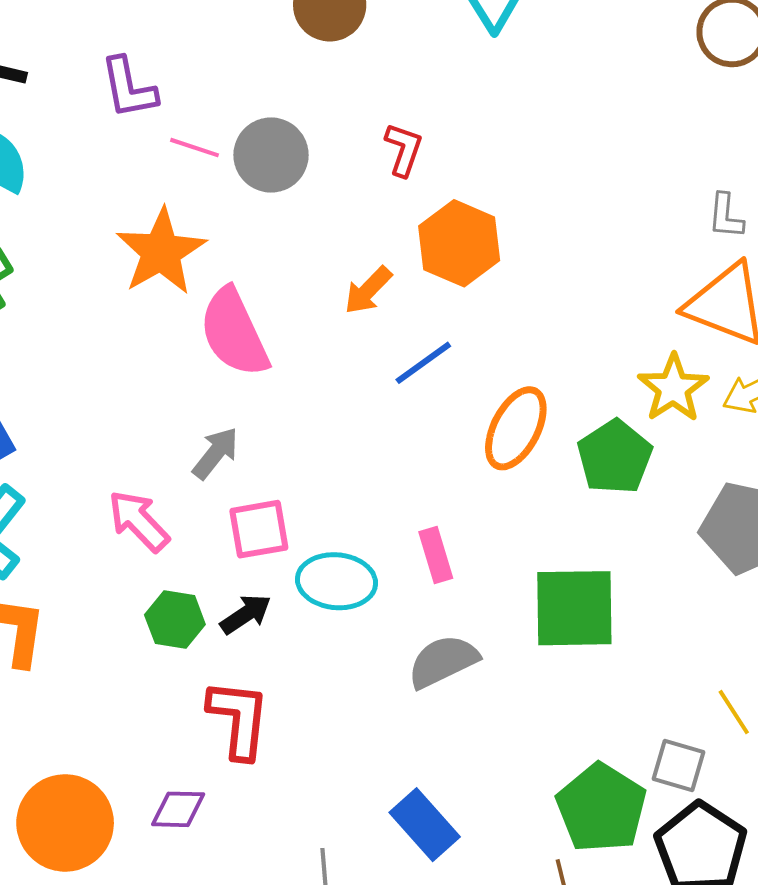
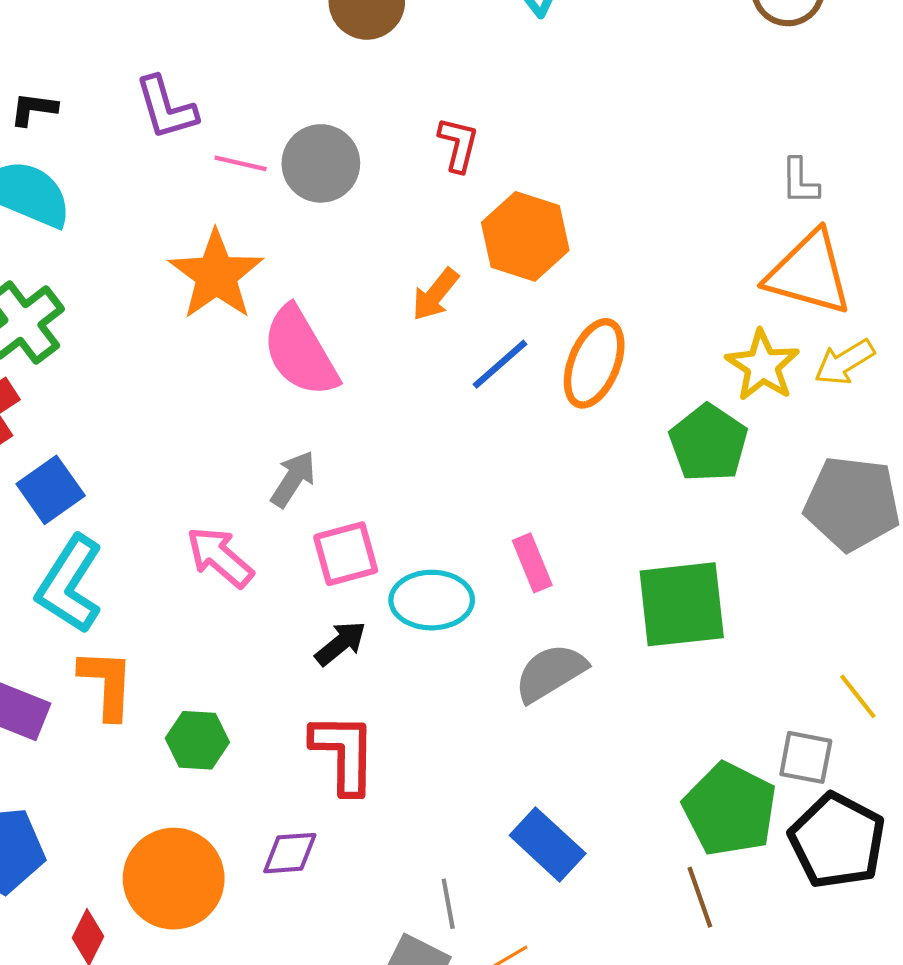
orange ellipse: (516, 428) -> (594, 363), moved
green hexagon: (175, 620) -> (197, 740), moved

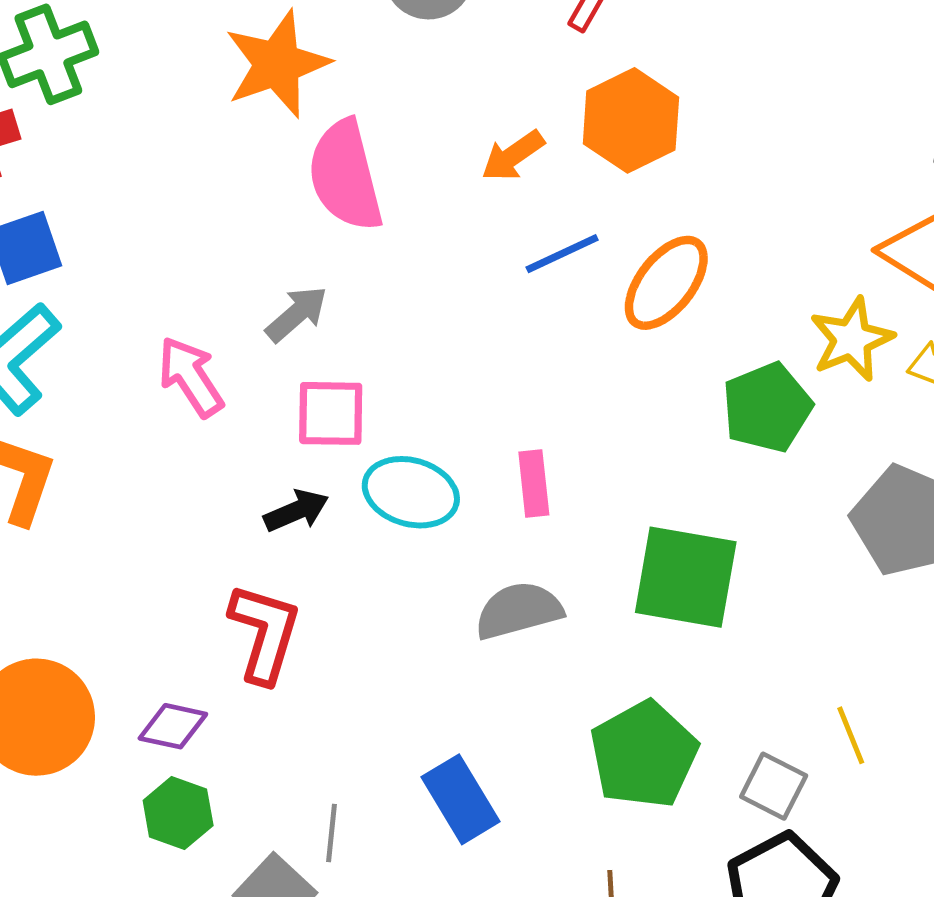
green hexagon: (197, 740) -> (178, 813), moved
green pentagon: (730, 809) -> (644, 755), moved

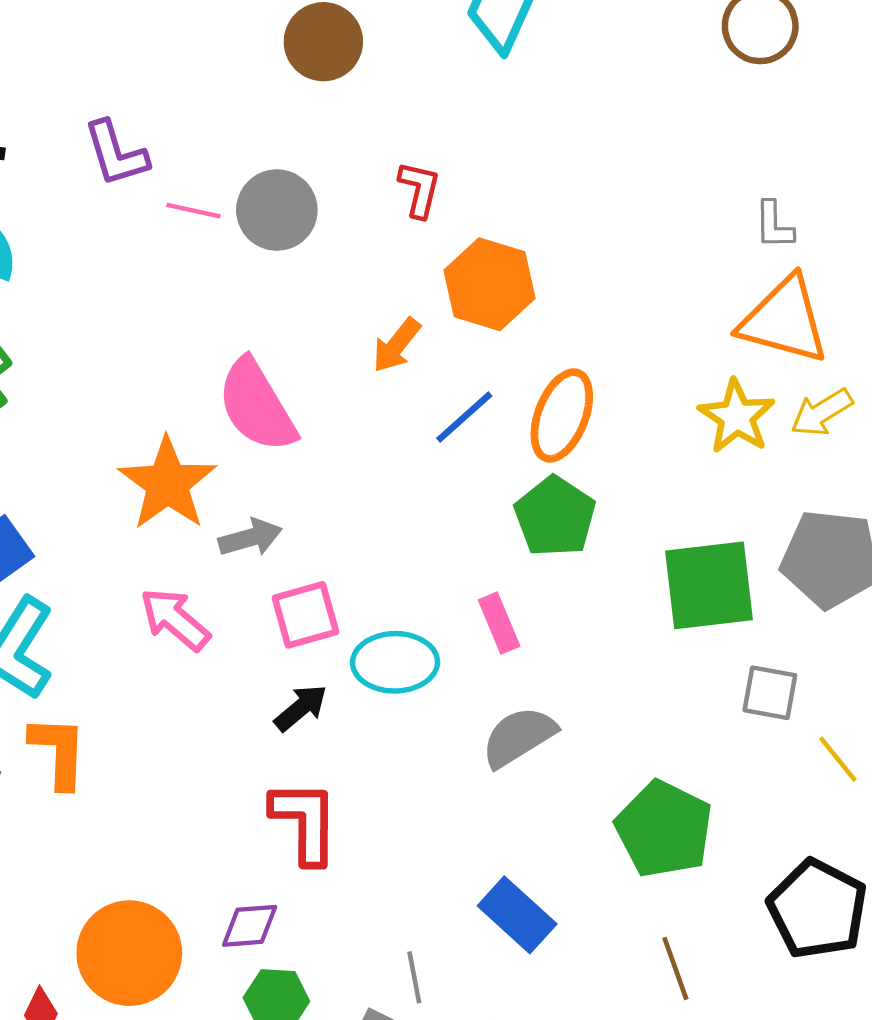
orange star: (277, 64) -> (168, 484), moved
gray arrow: (297, 314) -> (250, 538), turned 42
green pentagon: (767, 408) -> (555, 517), moved
green square: (686, 577) -> (709, 585), moved
gray square: (774, 786) -> (770, 693), moved

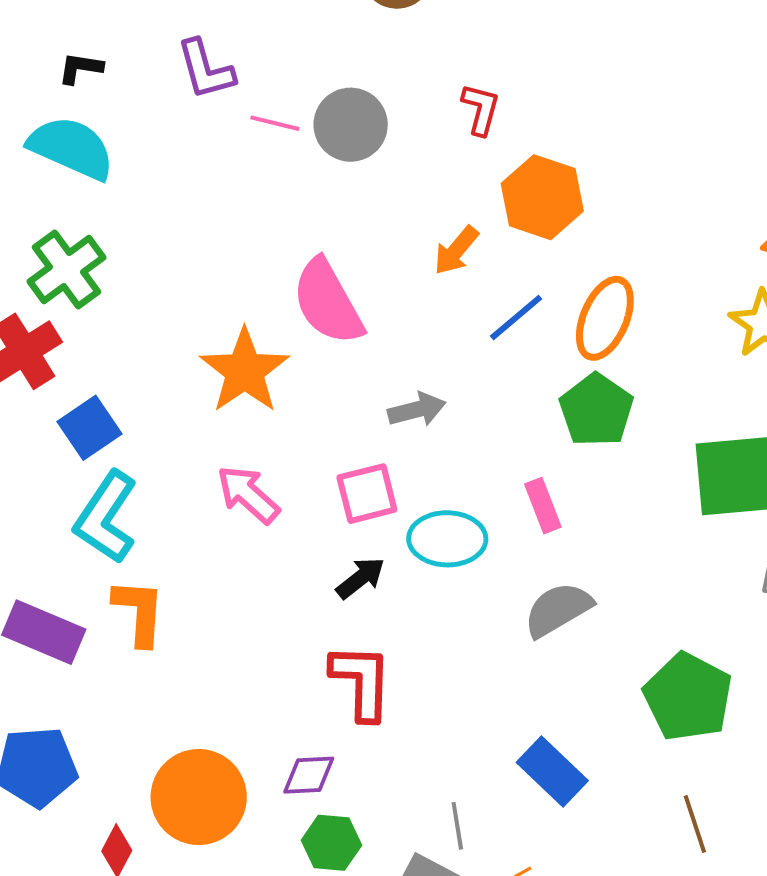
gray arrow: (250, 538) -> (417, 410), moved

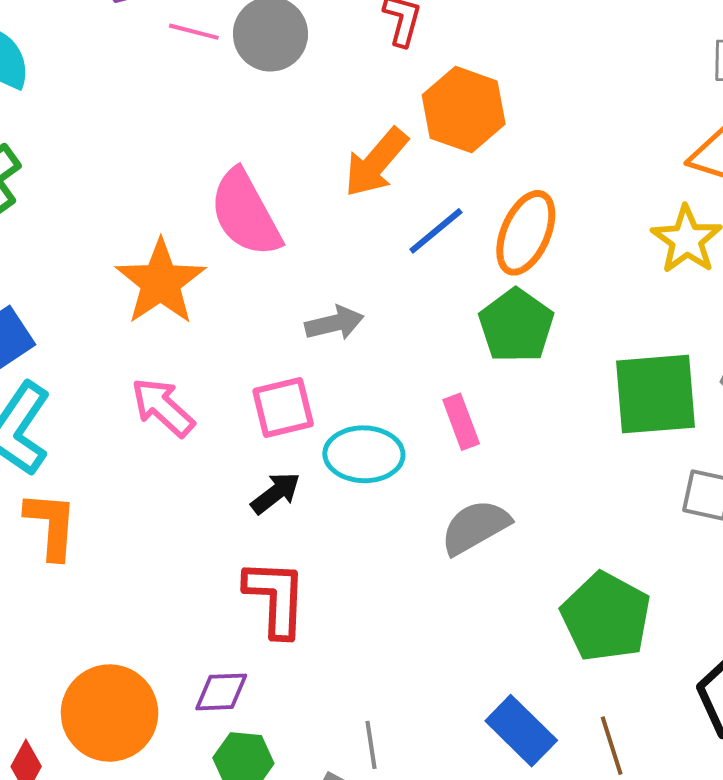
orange arrow: (456, 250) -> (376, 162), size x1.4
blue rectangle: (552, 771) -> (521, 731), moved

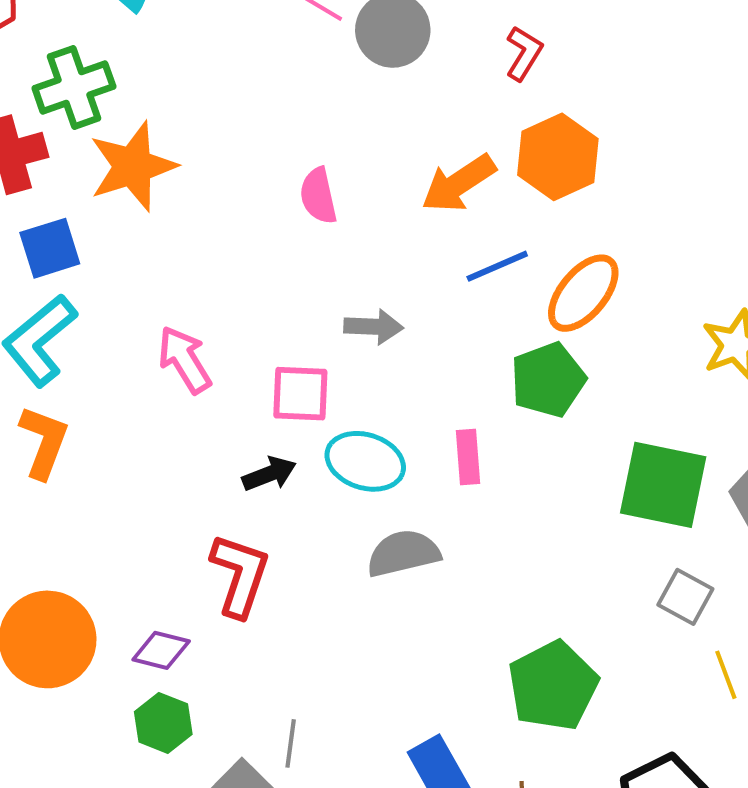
pink semicircle: (245, 213) -> (318, 196), size x0.6
orange star: (161, 282) -> (133, 166), moved
gray semicircle: (475, 527) -> (403, 553), moved

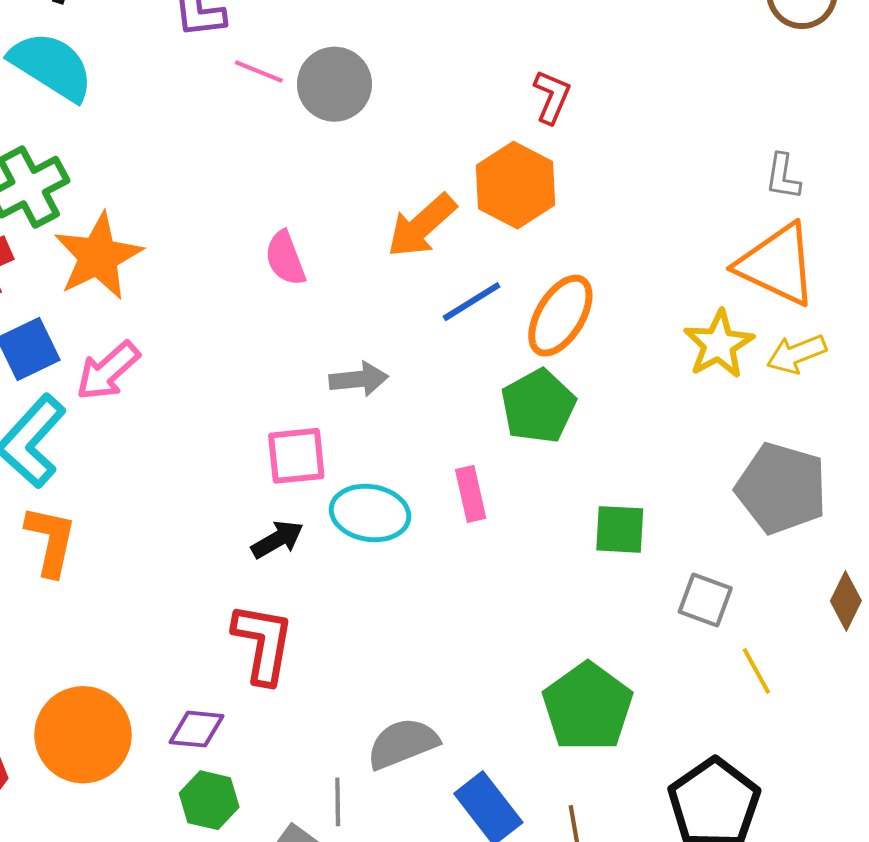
red L-shape: (524, 53) -> (552, 97), moved
pink arrow: (185, 360) -> (108, 371), moved, turned -92
green square: (663, 485) -> (620, 529), moved, size x0.6
gray semicircle: (403, 553) -> (403, 743), moved

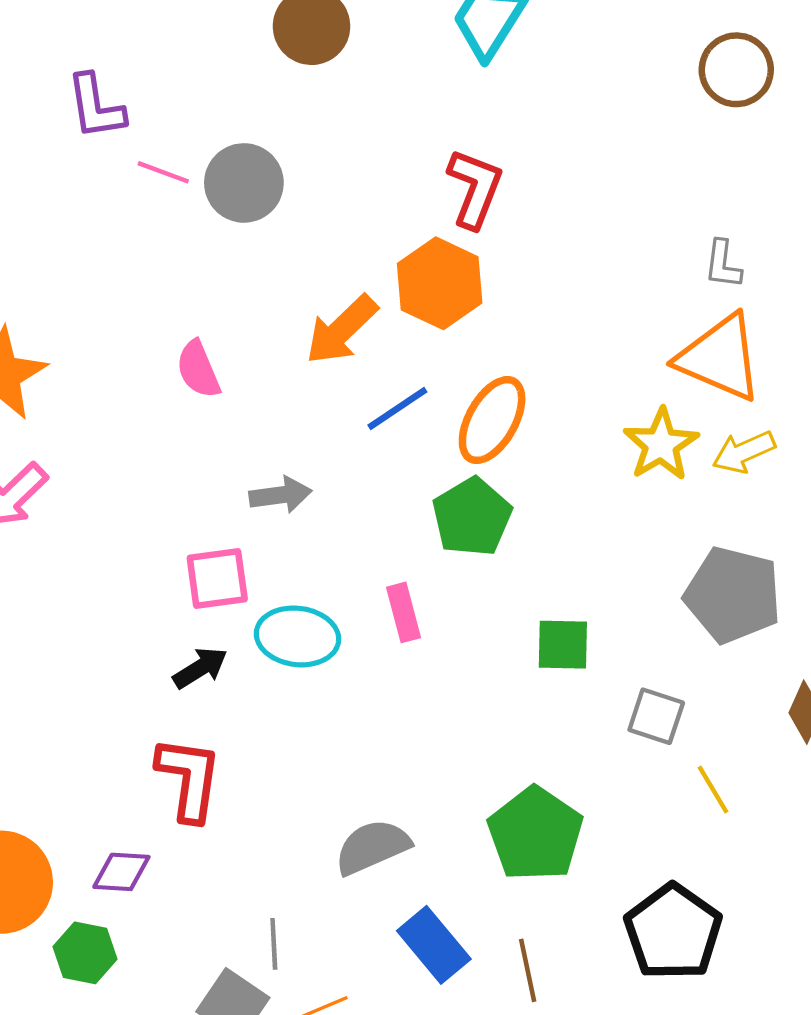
red L-shape: (552, 97) -> (475, 188), size x1.4
gray semicircle: (403, 743) -> (372, 847), moved
green hexagon: (209, 800) -> (85, 953), moved

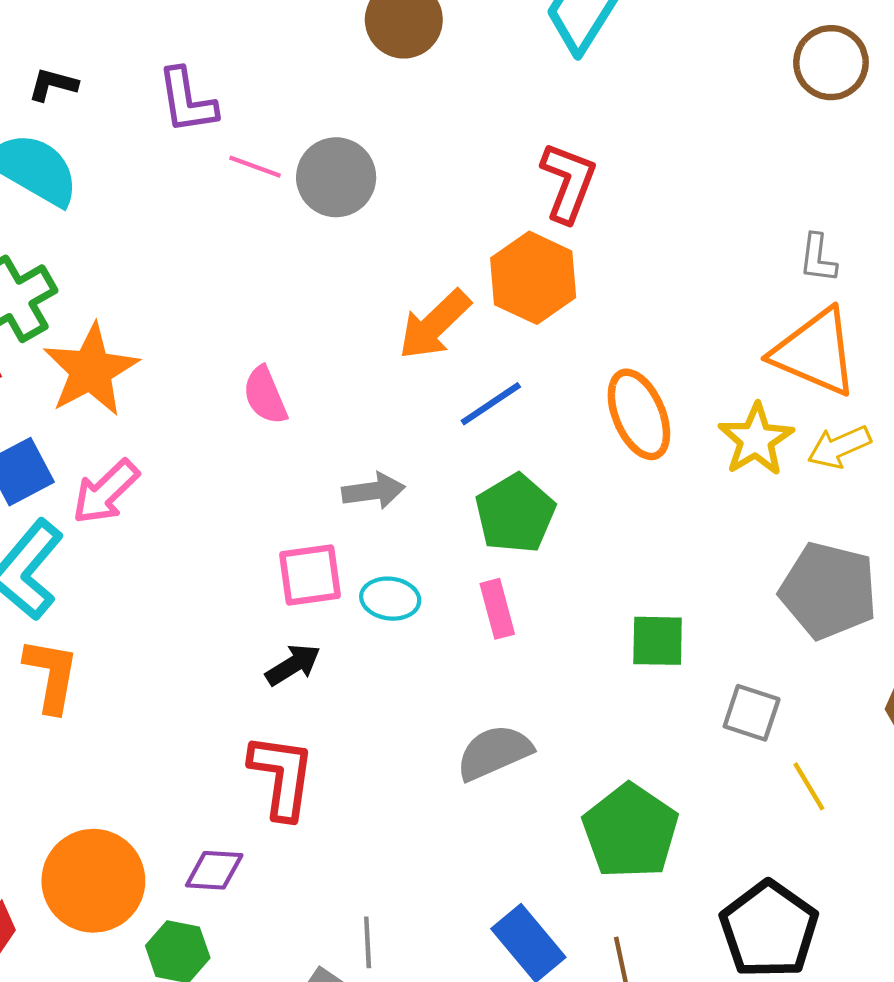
pink semicircle: (198, 369) -> (265, 395), moved
orange ellipse: (492, 420) -> (639, 414), moved, turned -52
green pentagon: (472, 517) -> (515, 513), moved
cyan ellipse: (297, 636) -> (390, 599), moved, size x0.7
gray semicircle: (372, 847) -> (494, 752), moved

